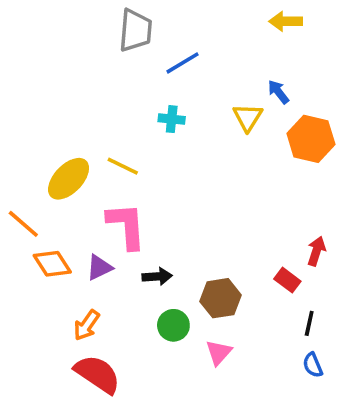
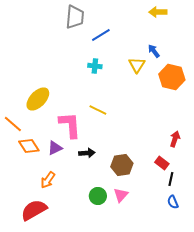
yellow line: (123, 166) -> (98, 110), moved
red rectangle: (287, 280) -> (162, 163), moved
green circle: (173, 325) -> (98, 196), moved
red semicircle: (97, 374) -> (34, 210), moved, turned -64

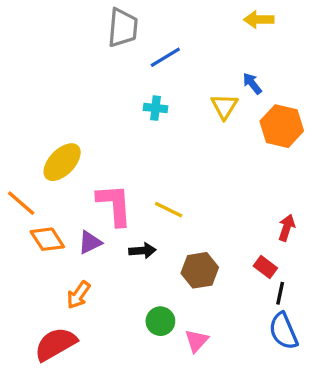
yellow line: (98, 110) -> (169, 210), moved
pink triangle: (121, 195) -> (196, 341), moved
blue semicircle: (173, 202) -> (283, 331), size x1.6

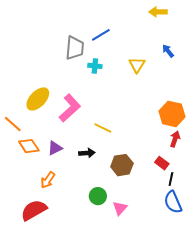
gray trapezoid: (123, 28) -> (75, 48), moved
blue arrow: (252, 83) -> (168, 51), moved
orange hexagon: (282, 126) -> (172, 114), moved
pink L-shape: (115, 205) -> (70, 108), moved, turned 52

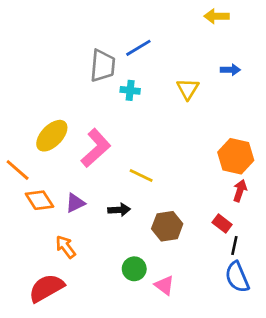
blue arrow: (168, 51) -> (230, 70), turned 128
orange arrow: (48, 180) -> (66, 247), turned 108
pink triangle: (120, 208) -> (164, 285), turned -35

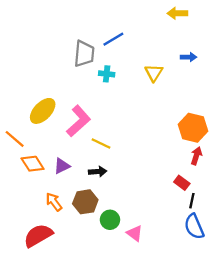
yellow line: (141, 175) -> (101, 143), moved
brown hexagon: (167, 226) -> (85, 202), moved

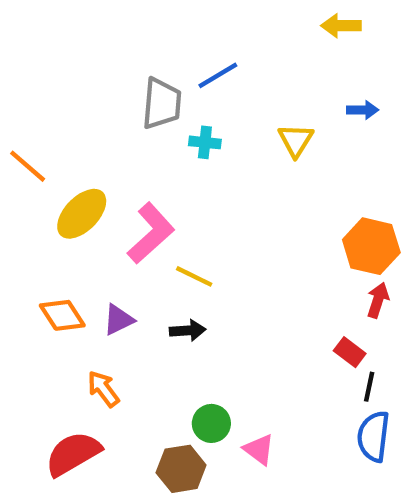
orange line: (15, 139) -> (28, 166), moved
brown hexagon: (85, 202) -> (181, 469), moved
blue semicircle: (194, 227) -> (374, 436), turned 30

